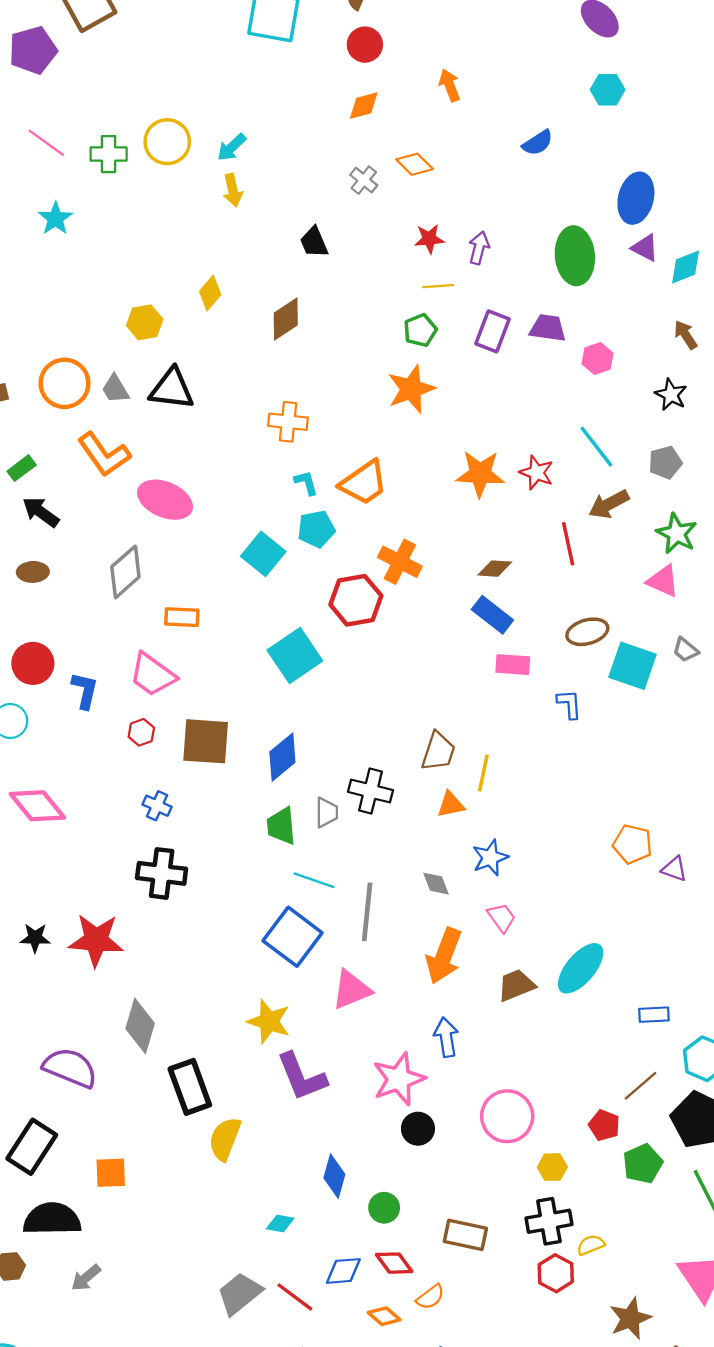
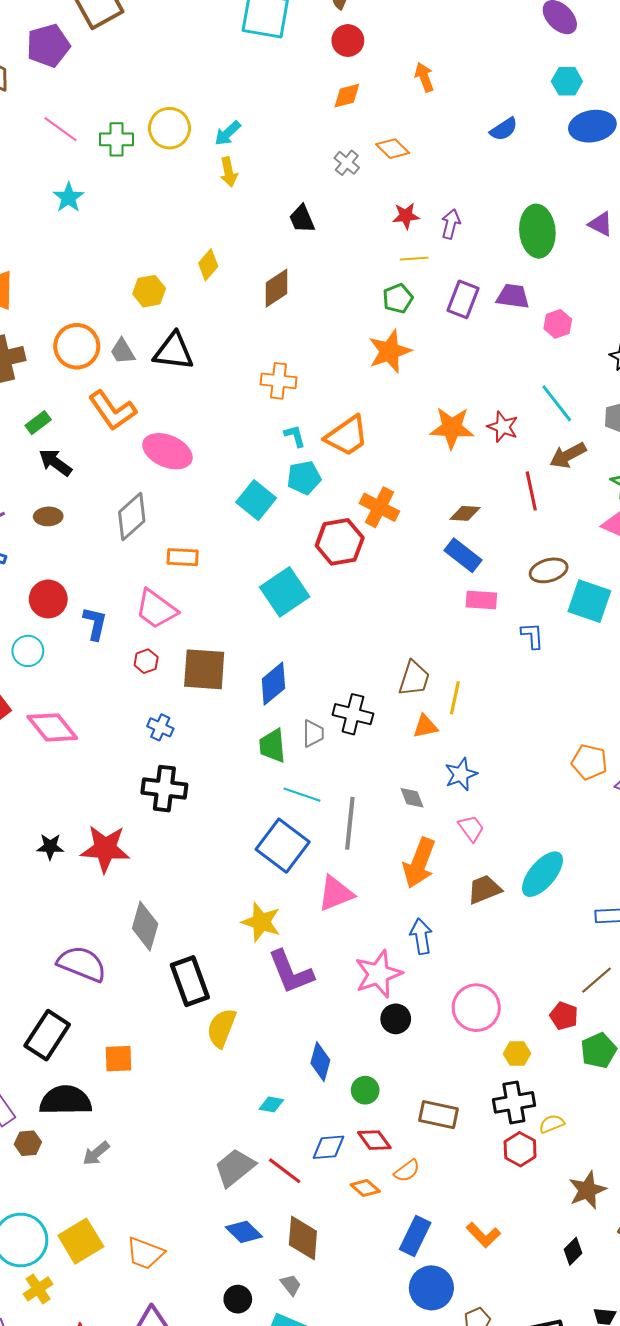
blue ellipse: (636, 198) -> (592, 126), moved, turned 66

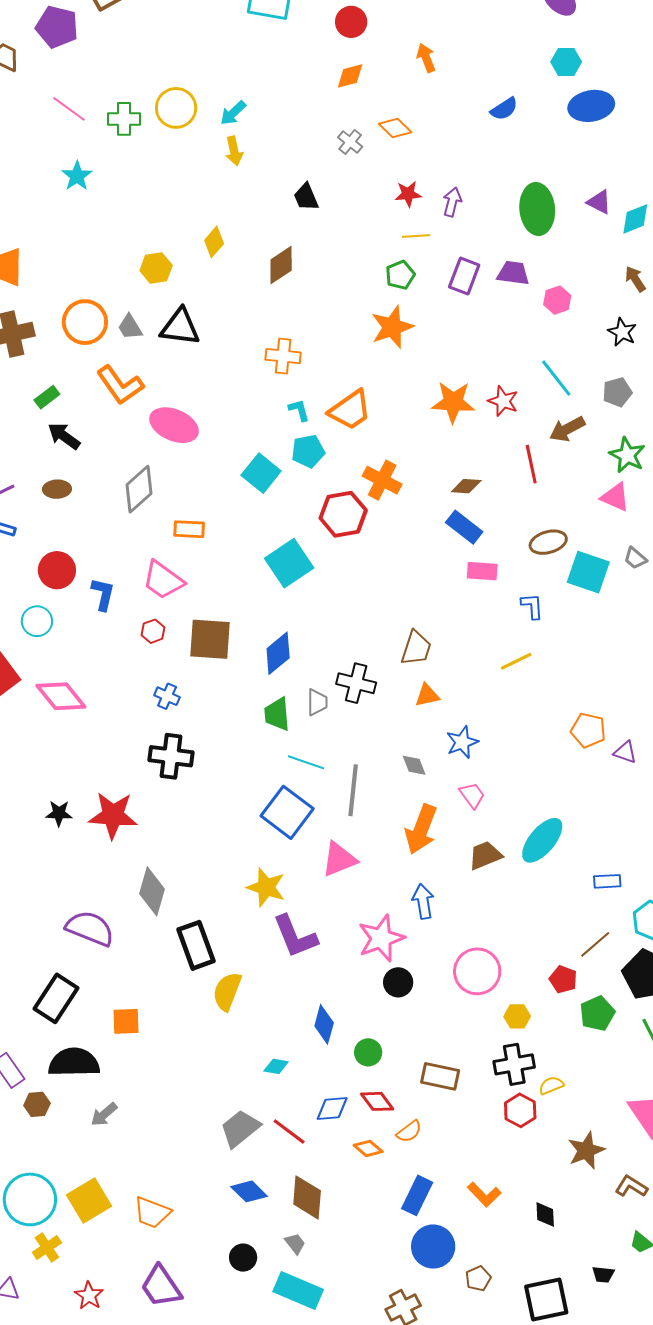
purple pentagon: (48, 46) -> (57, 27), turned 30
yellow line: (455, 698) -> (516, 661), moved, turned 52
black diamond: (573, 1251) -> (545, 1214), moved, turned -48

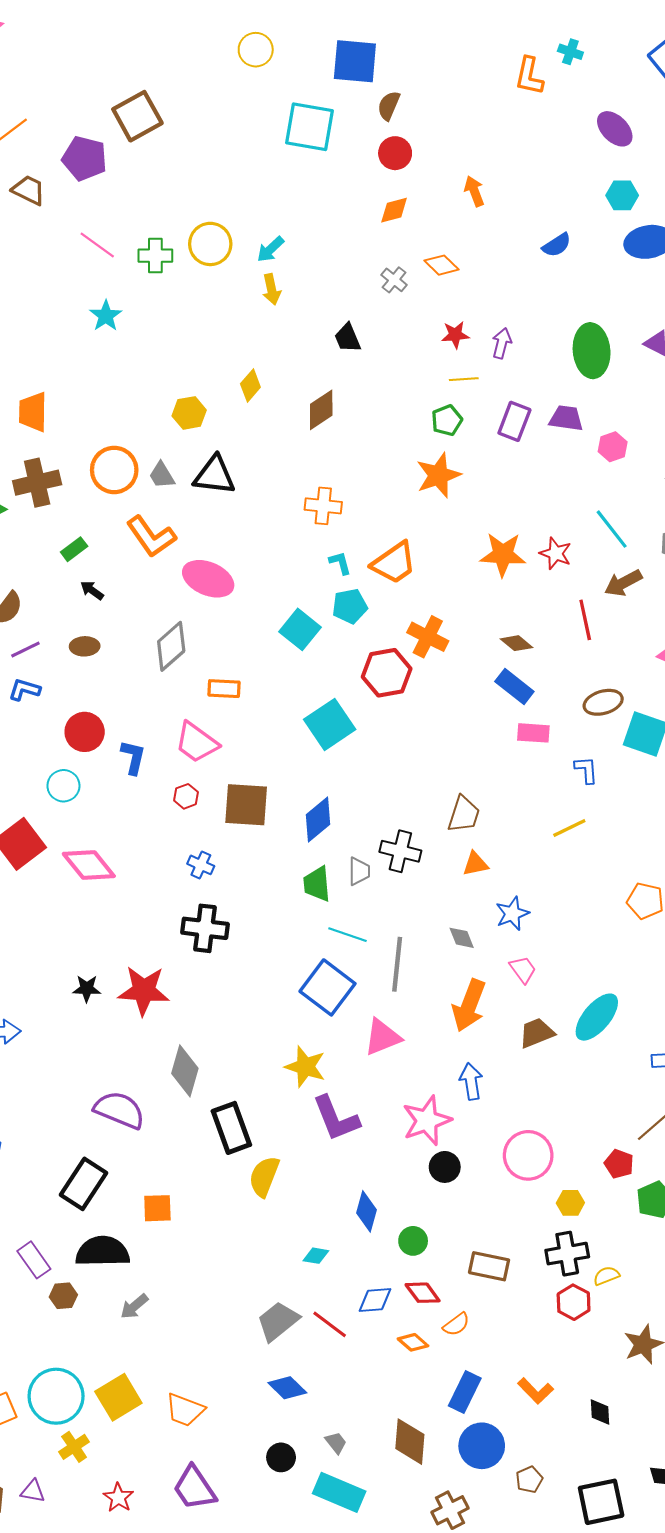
black arrow: (64, 436) -> (92, 590), size x0.7
brown diamond: (466, 486) -> (517, 643), turned 36
brown diamond: (307, 1197) -> (410, 1442), moved

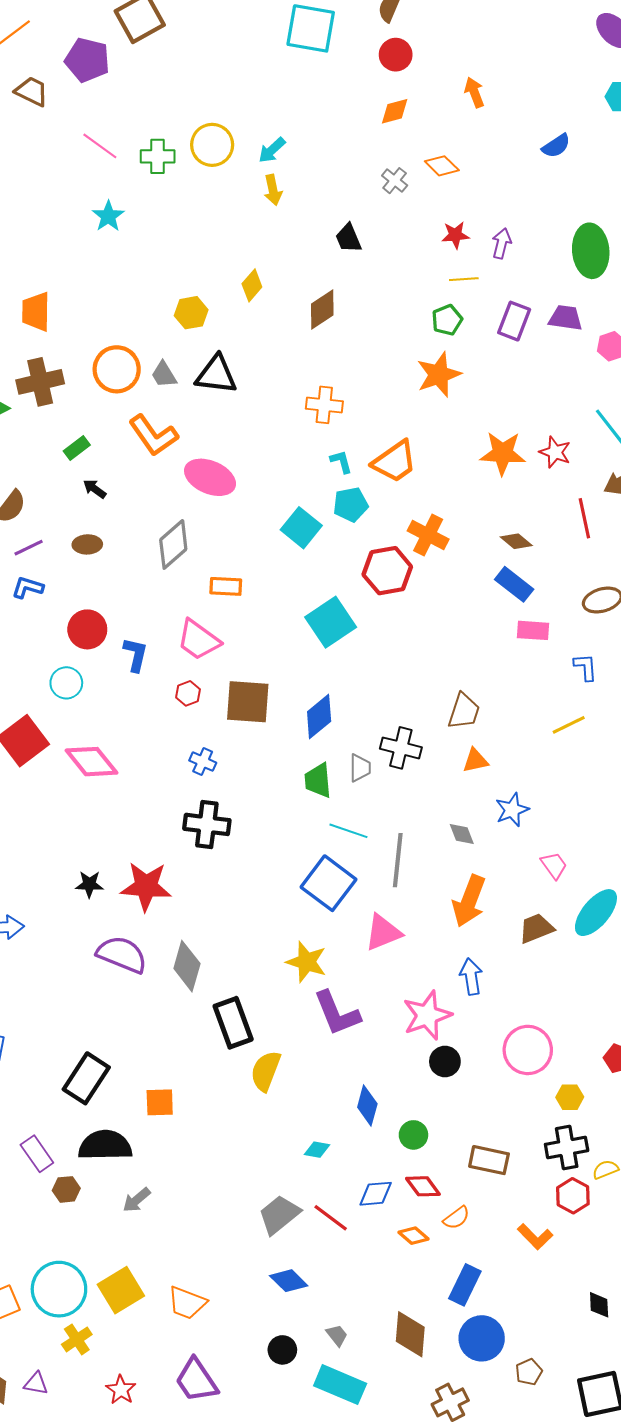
pink trapezoid: (523, 970) -> (554, 865), moved
purple semicircle: (119, 1110) -> (122, 955), moved
orange L-shape: (536, 1391) -> (535, 1237), moved

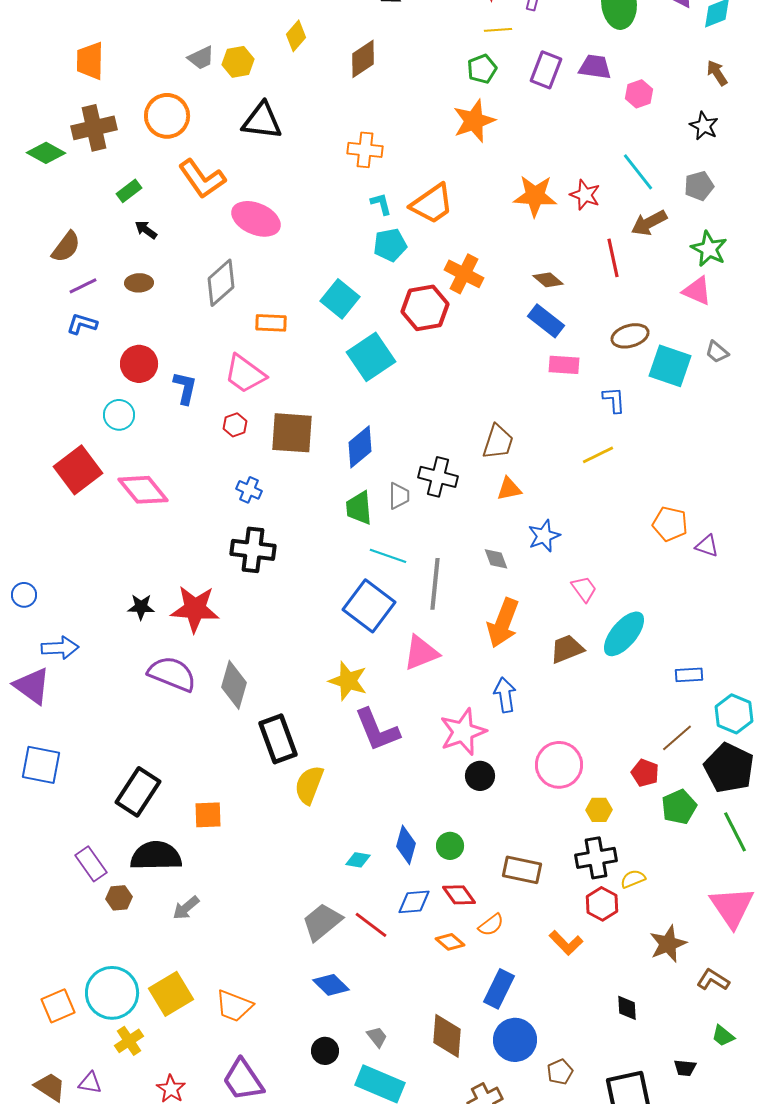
gray trapezoid: (164, 375) -> (201, 58), moved, turned -84
cyan square: (301, 528) -> (340, 299), moved
blue diamond: (367, 1106) -> (406, 845), moved

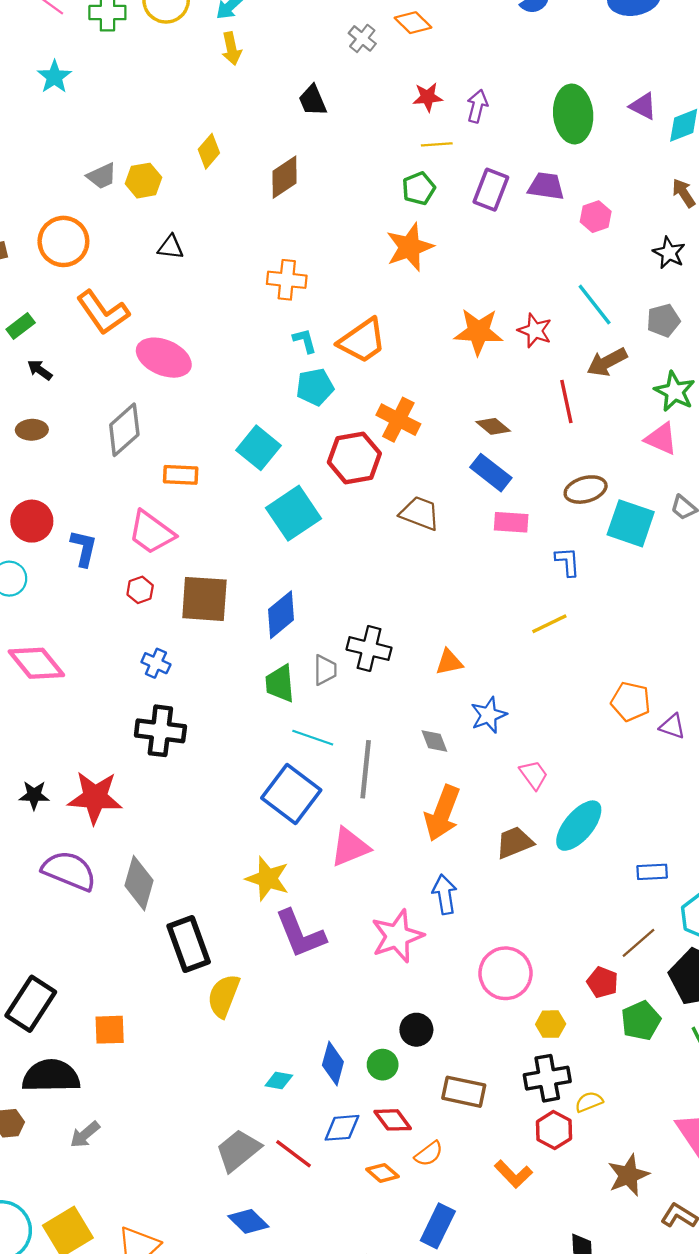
black triangle: (262, 121) -> (171, 247), size x0.6
brown trapezoid: (498, 442) -> (420, 513), moved, turned -87
black circle: (480, 776) -> (416, 1030), moved

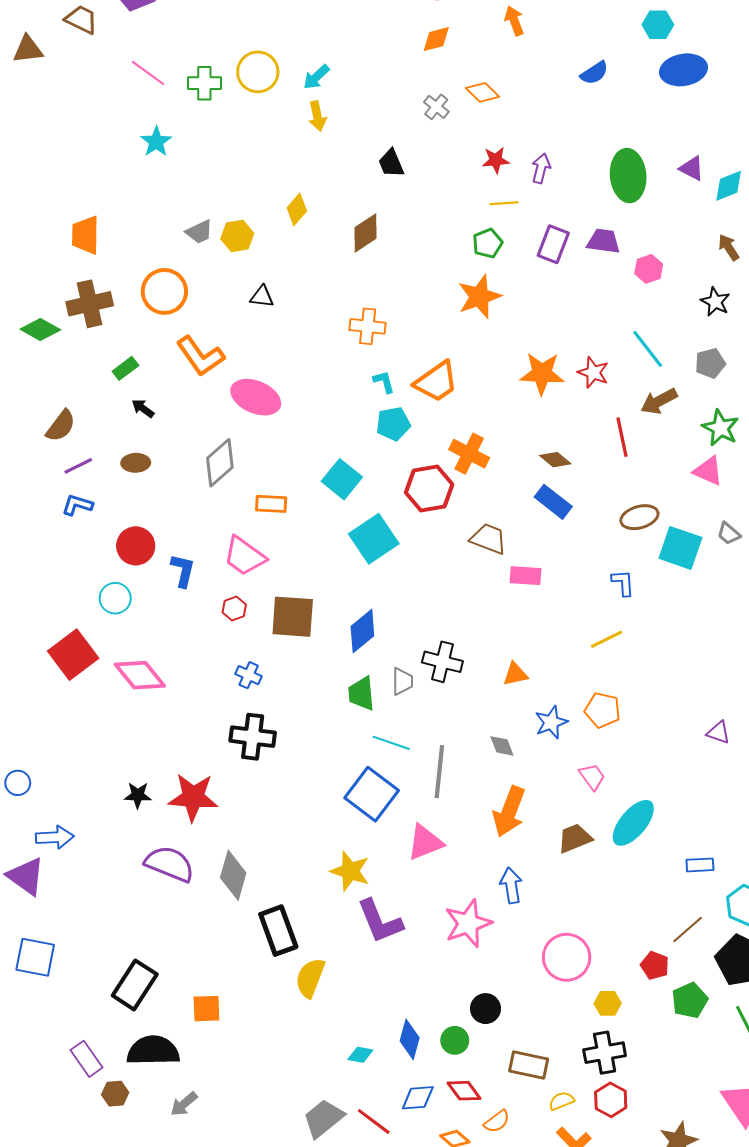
pink rectangle: (511, 522) -> (526, 576), moved
orange pentagon: (631, 702) -> (602, 710), moved
yellow semicircle: (589, 1102) -> (561, 1101), moved

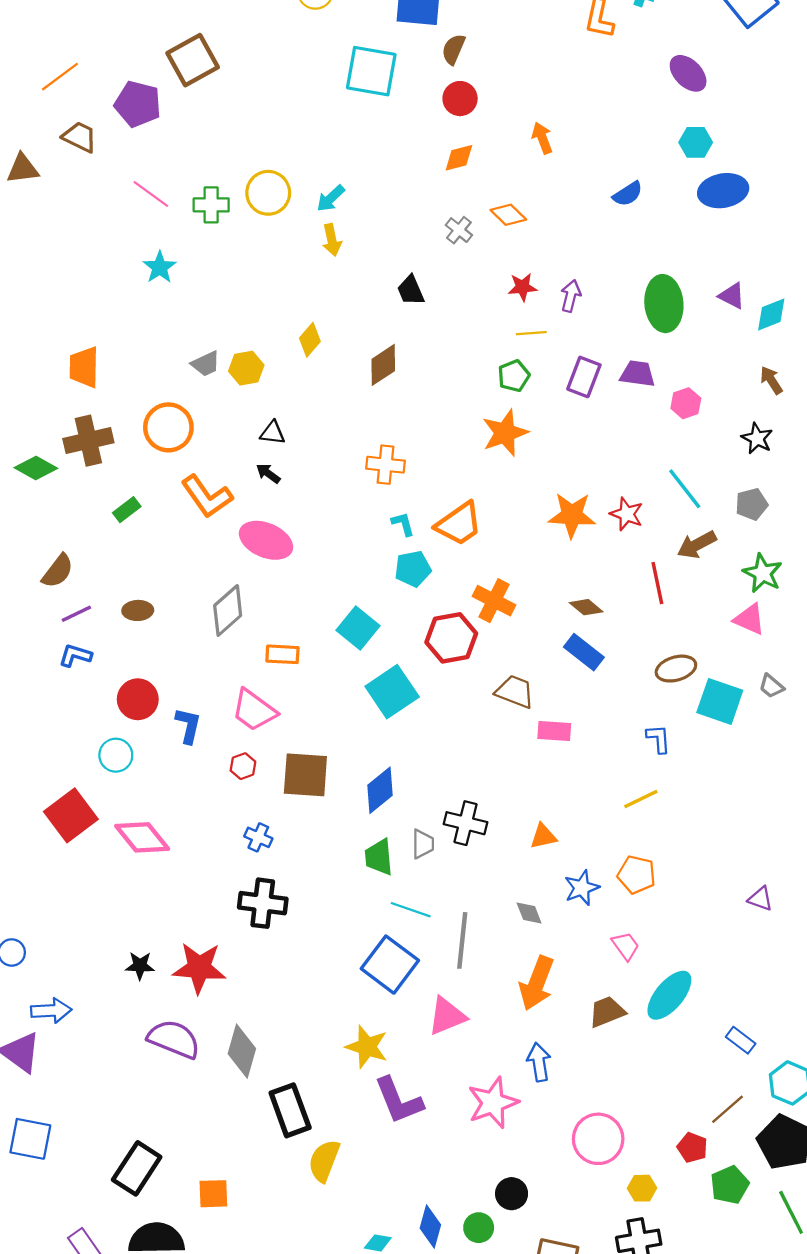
black arrow: (143, 408) -> (268, 473), moved
blue rectangle: (700, 865) -> (741, 1040), turned 40

